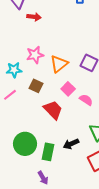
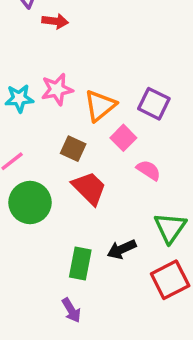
cyan star: (14, 70) -> (19, 98), moved
brown square: (36, 86) -> (73, 149), moved
pink square: (68, 89) -> (123, 138), moved
green circle: (25, 144) -> (30, 203), moved

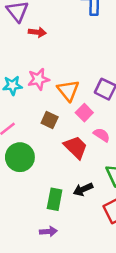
orange triangle: (100, 106) -> (68, 90), turned -30
red trapezoid: (89, 188) -> (76, 147), moved
purple arrow: (71, 310) -> (48, 231), turned -63

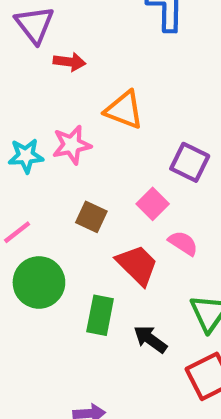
orange triangle: (68, 90) -> (124, 110), moved, turned -30
black arrow: (83, 189) -> (150, 339), turned 60
green rectangle: (55, 199) -> (100, 315), moved

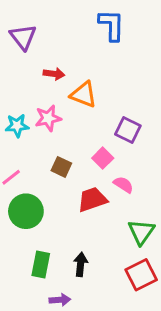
red arrow: (70, 62) -> (54, 74), moved
red trapezoid: (137, 265) -> (92, 199), turned -64
green rectangle: (100, 315) -> (41, 264), moved
black arrow: (150, 339) -> (81, 264), moved, turned 60

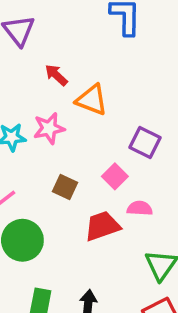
red arrow: (54, 74) -> (56, 75), turned -144
pink semicircle: (123, 185) -> (140, 208), turned -30

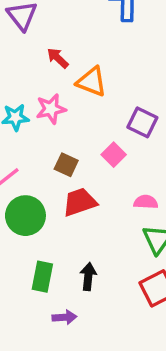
pink semicircle: (140, 208) -> (146, 202), moved
red trapezoid: (102, 226) -> (80, 202), moved

